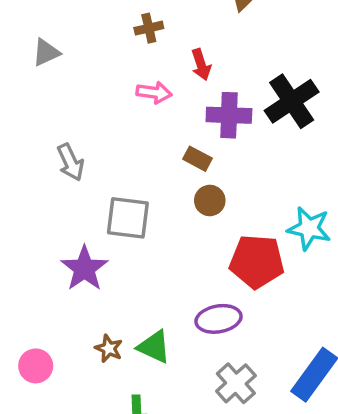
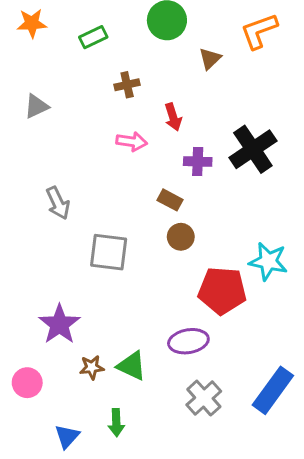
purple cross: (229, 115) -> (198, 162), size x0.7
purple star: (84, 268) -> (59, 324), moved
brown star: (109, 348) -> (92, 367), turned -30

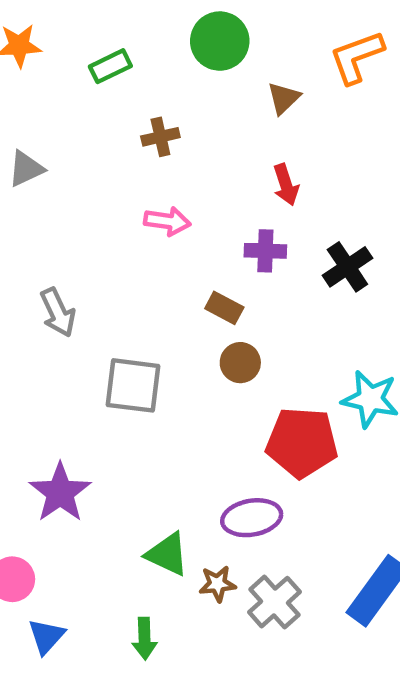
red arrow: (173, 117) -> (286, 185), moved
black cross: (253, 149) -> (347, 267), moved, size x0.7
brown star: (92, 367) -> (217, 584), moved
blue triangle: (67, 436) -> (46, 636), moved

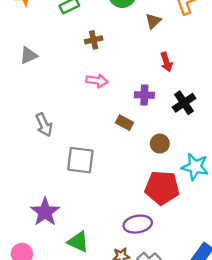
red arrow: (286, 185) -> (166, 62), moved
brown circle: (240, 363) -> (160, 144), moved
green triangle: (167, 554) -> (78, 242), moved

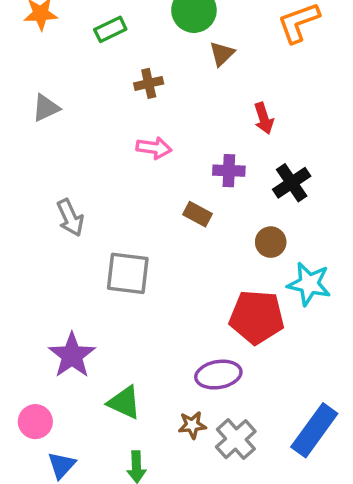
brown triangle: (153, 21) -> (222, 54), moved
brown circle: (160, 144) -> (271, 242), moved

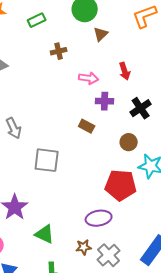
pink arrow: (154, 148) -> (89, 78), moved

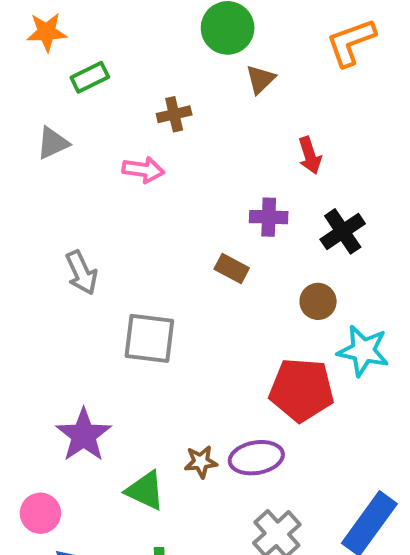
green rectangle: (37, 20) -> (90, 77), moved
pink arrow: (89, 78) -> (143, 170), moved
brown star: (84, 247) -> (201, 462), moved

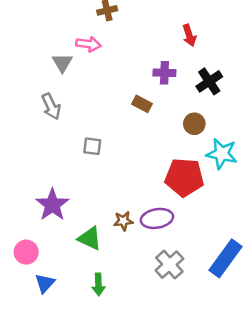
gray triangle: (53, 143) -> (62, 63), moved, turned -35
gray square: (149, 338) -> (92, 146), size x0.6

